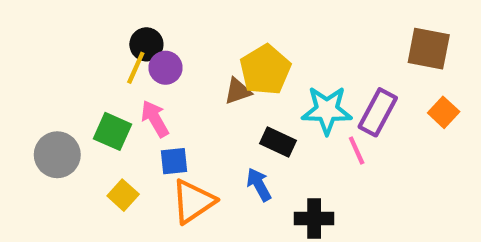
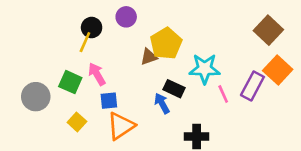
brown square: (429, 49) -> (268, 30), turned 32
purple circle: (166, 68) -> (126, 17), moved
purple rectangle: (378, 112) -> (252, 86), moved
orange square: (444, 112) -> (278, 70), size x1.5
blue arrow: (259, 184) -> (162, 103), moved

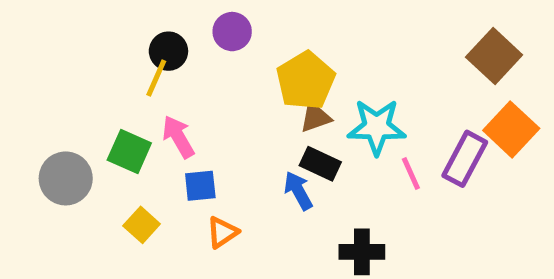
brown triangle: (149, 57) -> (315, 117), moved
orange triangle: (121, 126) -> (222, 232), size x0.6

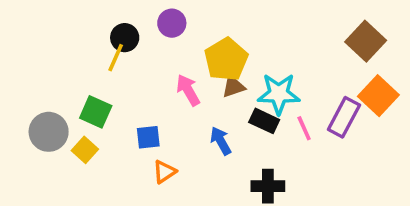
pink arrow: (178, 137) -> (188, 90), moved
black rectangle: (320, 164) -> (264, 121), moved
yellow square: (142, 225) -> (85, 150), moved

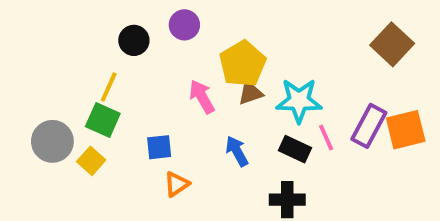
yellow line: (116, 58) -> (109, 87), moved
orange square: (378, 96) -> (406, 130), moved, turned 33
black rectangle: (264, 121) -> (295, 149), moved

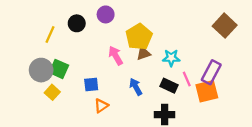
yellow line: (109, 87) -> (50, 34), moved
cyan star: (299, 101) -> (171, 58), size x0.7
orange square: (406, 130) -> (207, 91), moved
gray circle: (52, 141) -> (41, 70), moved

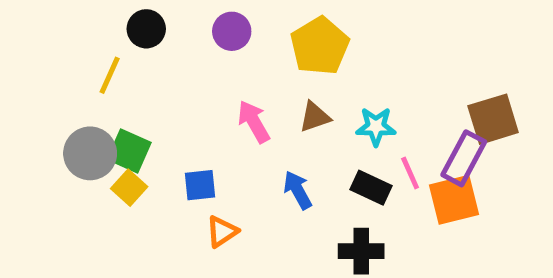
black circle: (77, 23) -> (146, 29), moved
brown square: (225, 26) -> (493, 119), moved, turned 30
yellow pentagon: (139, 37) -> (320, 46), moved
yellow square: (52, 92) -> (129, 188), moved

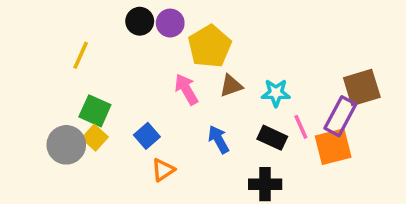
black circle: (146, 29) -> (140, 21), moved
yellow pentagon: (320, 46) -> (210, 46), moved
gray circle: (90, 153) -> (66, 145), moved
blue square: (200, 185) -> (147, 136), turned -35

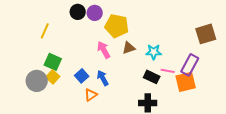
yellow pentagon: (210, 46) -> (117, 26), turned -30
brown square: (362, 87) -> (206, 34), moved
pink line: (301, 127) -> (168, 71), turned -56
blue arrow: (219, 139) -> (103, 78), moved

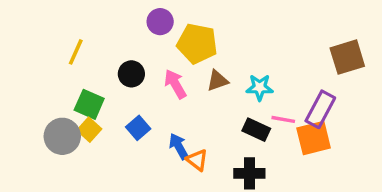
black circle: (78, 12) -> (131, 74), moved
blue arrow: (103, 78) -> (179, 146), moved
orange triangle: (91, 95) -> (197, 160), moved, turned -48

